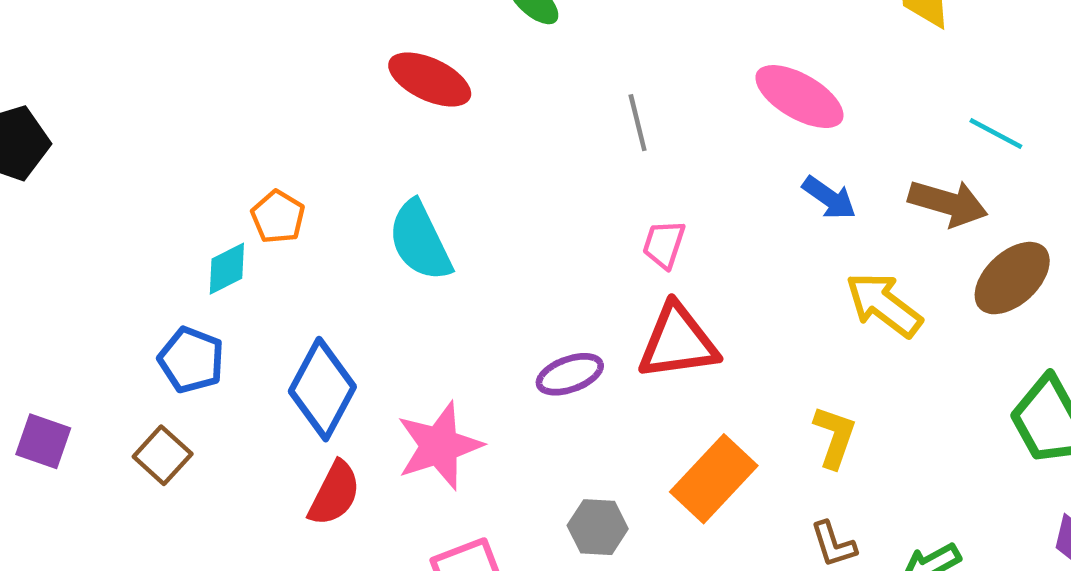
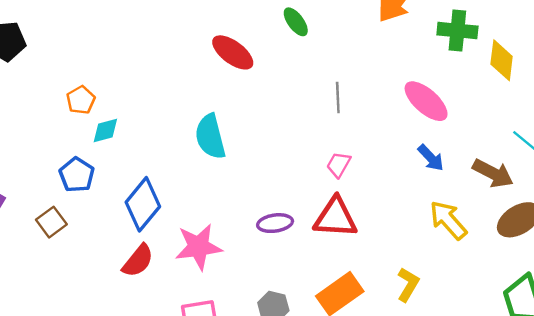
orange pentagon: (278, 217) -> (81, 100), moved

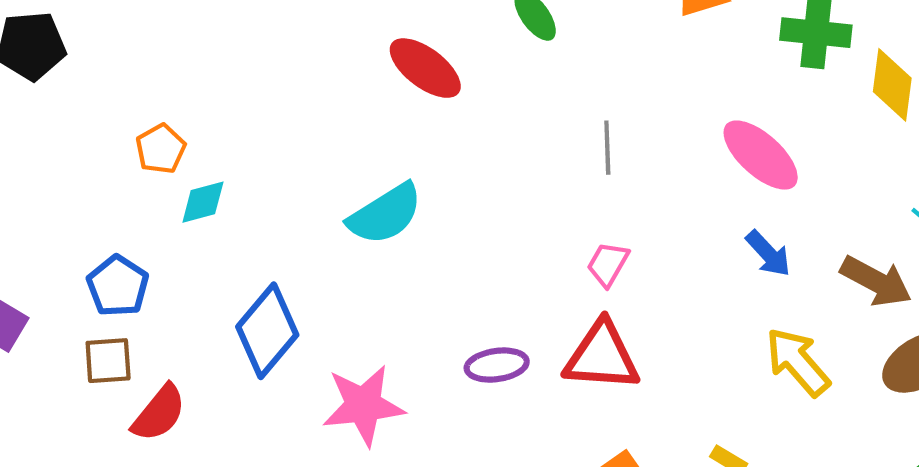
cyan semicircle: (210, 137) -> (385, 214), turned -108
blue pentagon: (77, 175) -> (118, 286), moved
brown square: (51, 222) -> (108, 361), turned 32
red semicircle: (138, 261) -> (159, 413), moved

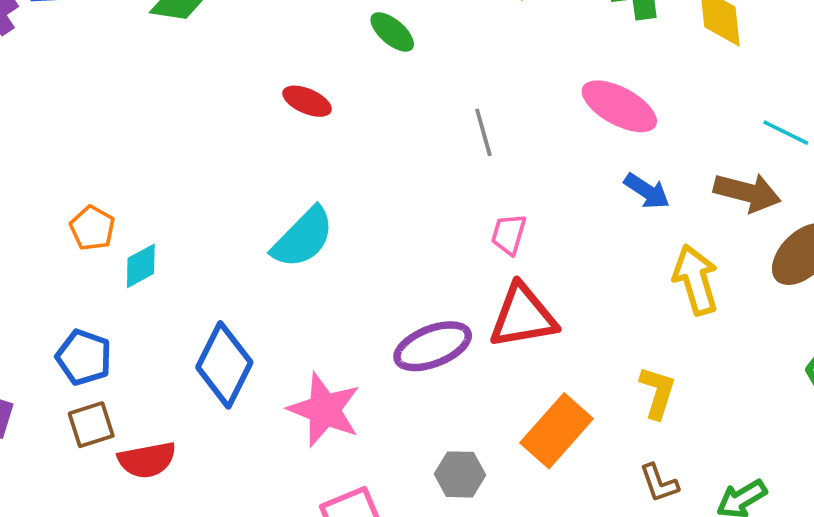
red ellipse: (425, 68) -> (307, 101), size x0.7
yellow arrow: (798, 362) -> (696, 280), turned 38
purple ellipse: (497, 365) -> (433, 346), size x1.4
pink star: (363, 405) -> (324, 410), turned -30
red semicircle: (159, 413) -> (147, 460), turned 54

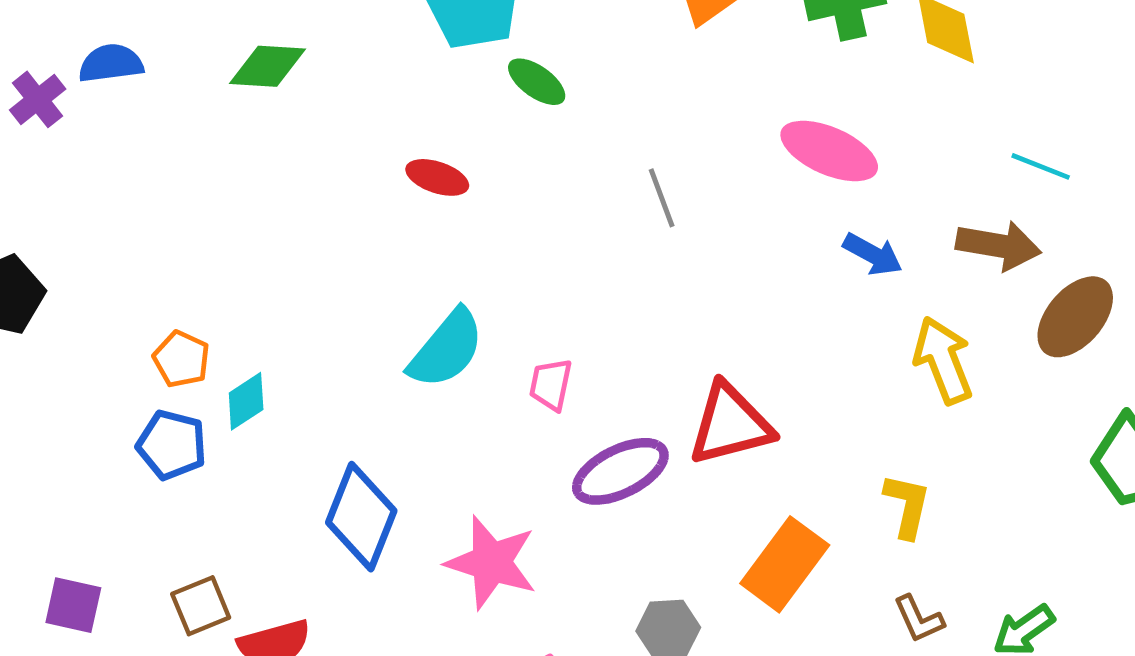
pink trapezoid: (509, 234) -> (551, 384), moved
blue pentagon: (84, 357) -> (172, 445), moved

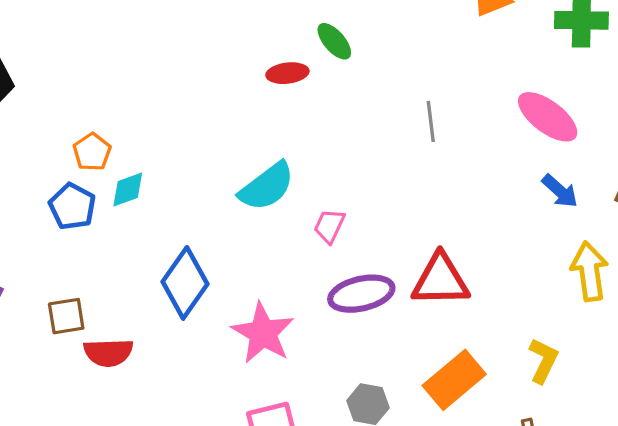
green ellipse: (537, 82) -> (334, 41), moved
red ellipse: (437, 177) -> (287, 73), turned -39

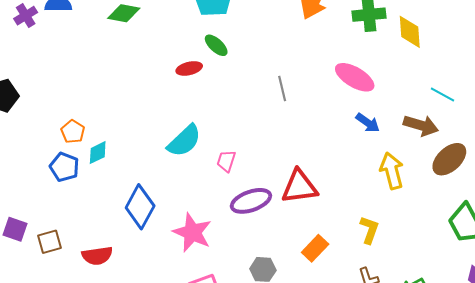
brown square: (66, 316) -> (50, 242), moved
orange rectangle: (454, 380) -> (315, 248), size x0.7

